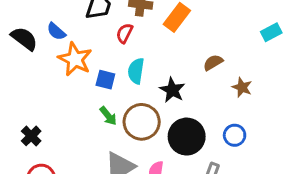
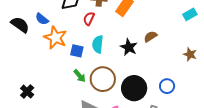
brown star: (242, 87) -> (190, 54), moved
black star: (172, 90) -> (129, 47), moved

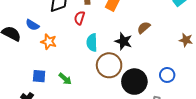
orange star: (55, 38) -> (49, 42), size x0.7
blue square: (77, 51) -> (39, 76), moved
green arrow: (80, 76) -> (65, 79), moved
brown circle: (103, 79) -> (109, 65), moved

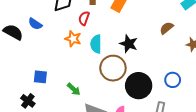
brown semicircle: (144, 28) -> (167, 28), moved
orange star: (49, 42) -> (73, 39), moved
green arrow: (65, 79) -> (74, 89), moved

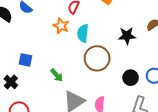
black star: (129, 44) -> (127, 36), moved, turned -30
black circle: (139, 86) -> (131, 78), moved, size x0.6

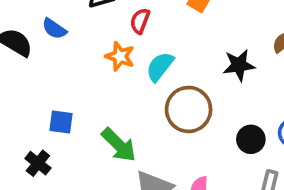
cyan semicircle: (83, 33) -> (160, 67), turned 36
green arrow: (57, 75) -> (119, 145), size x1.5

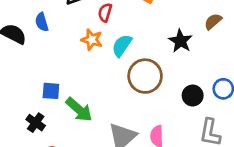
blue semicircle: (54, 29) -> (42, 22), turned 42
black star: (239, 65) -> (180, 41), turned -30
green arrow: (119, 145) -> (79, 110), moved

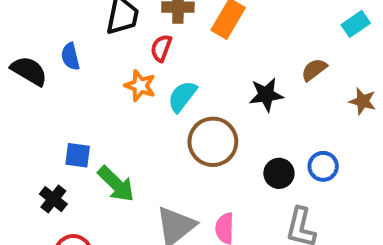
black star: (180, 41) -> (266, 95), turned 30

